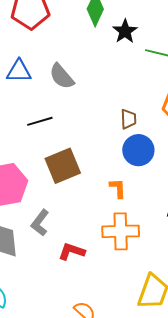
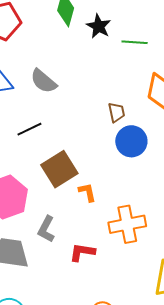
orange L-shape: (118, 188) -> (87, 192), moved

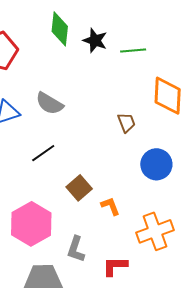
blue circle: (131, 141) -> (156, 164), moved
brown square: (59, 169) -> (79, 188), size x0.7

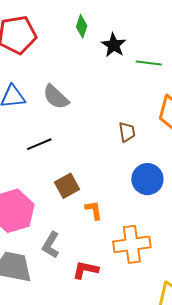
green diamond: (60, 29) -> (82, 26), size x0.7

